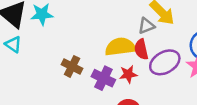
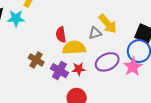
red semicircle: (141, 49) -> (61, 35), moved

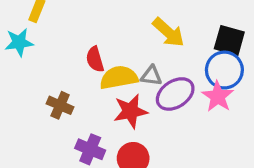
gray triangle: (95, 33) -> (151, 76), moved, turned 32
red star: (79, 69) -> (130, 111), size x1.5
purple cross: (59, 71) -> (90, 149), moved

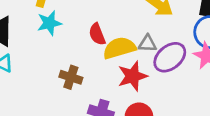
cyan star: (19, 42) -> (49, 23), moved

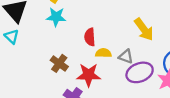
yellow semicircle: (119, 48) -> (103, 53), size x0.6
red star: (132, 76) -> (89, 75), moved

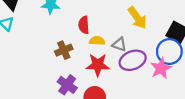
brown cross: (59, 63) -> (64, 50), moved, turned 30
red star: (89, 75) -> (98, 65), moved

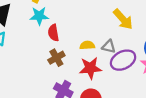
red semicircle: (84, 25) -> (53, 33), moved

